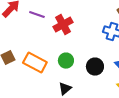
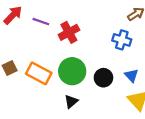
green circle: (66, 61) -> (72, 71), size x1.6

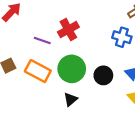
purple line: (41, 22) -> (42, 40), moved

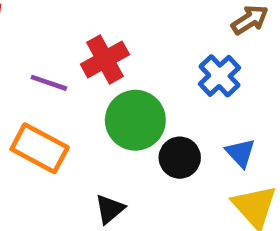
blue cross: (122, 37) -> (219, 76), turned 30
green circle: (72, 69) -> (135, 120), moved

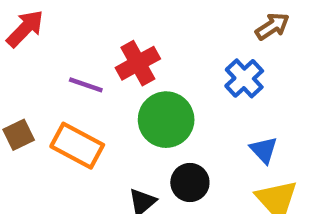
black circle: (180, 158) -> (190, 182), moved

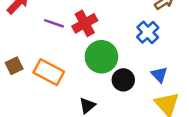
purple line: (86, 85) -> (54, 23), moved
black circle: (190, 182) -> (123, 80), moved

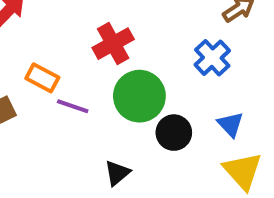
purple line: (54, 23) -> (73, 106), moved
orange rectangle: (49, 72) -> (42, 78), moved, size x0.7

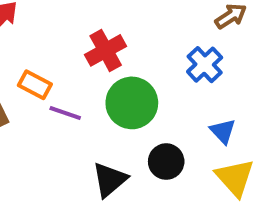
black circle: (174, 133) -> (166, 162), moved
black triangle: (117, 173) -> (110, 180), size x1.4

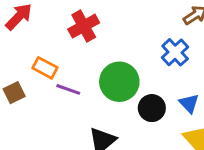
red cross: (106, 50) -> (84, 26), moved
black circle: (166, 162) -> (152, 108), moved

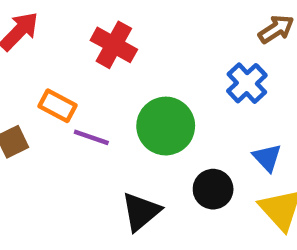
red cross: (84, 26) -> (114, 45), turned -32
black circle: (152, 108) -> (213, 189), moved

